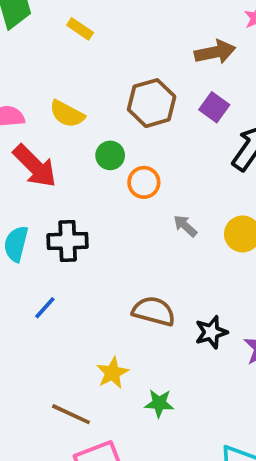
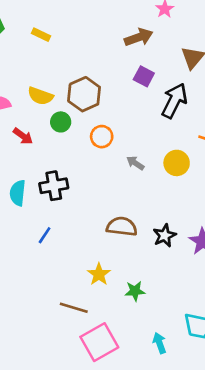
brown hexagon: (152, 103) -> (84, 94), moved
green circle: (110, 155) -> (61, 122), moved
red arrow: (35, 166) -> (23, 136), size x0.6

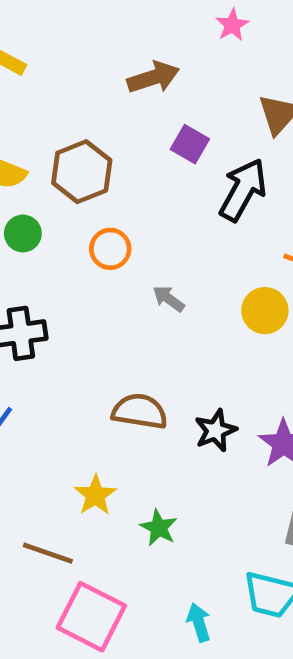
brown arrow: (139, 37) -> (153, 77), moved
green circle: (61, 122) -> (23, 233), moved
yellow circle: (177, 163) -> (265, 311), moved
green star: (135, 291) -> (159, 528), turned 30
pink square: (99, 342) -> (91, 617), turned -36

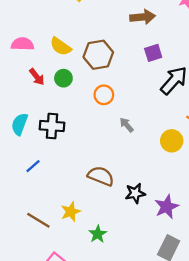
purple square: (190, 144) -> (153, 53), turned 30
brown line: (48, 553) -> (38, 220), moved

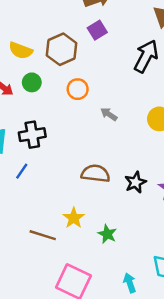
purple square: (153, 53) -> (97, 30), moved
blue line: (33, 166) -> (22, 171), moved

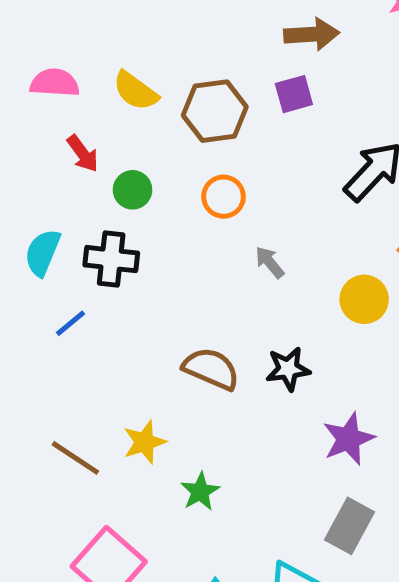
green circle: (32, 82) -> (133, 190), moved
black star: (135, 182) -> (288, 369), moved

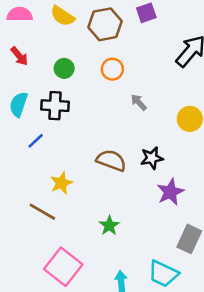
red arrow: (83, 154) -> (19, 56), moved
purple star: (348, 439) -> (170, 192), moved
yellow star: (144, 442) -> (61, 183), moved

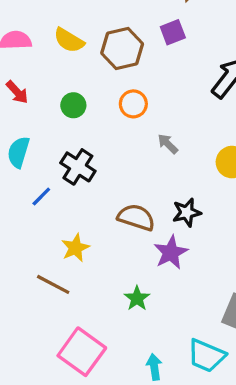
black cross: (55, 106) -> (78, 167), moved, turned 32
purple star: (170, 192) -> (171, 252), moved

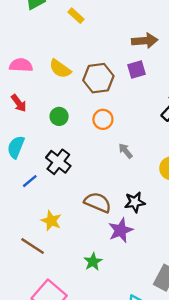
yellow star: (75, 248) -> (51, 221), turned -30

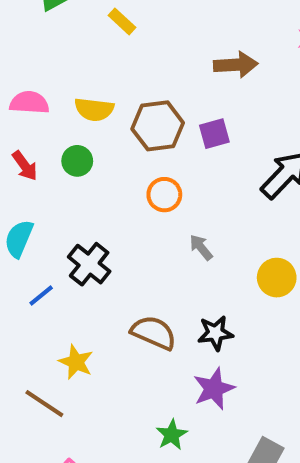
yellow semicircle: (60, 69) -> (94, 109), turned -30
purple square: (136, 70) -> (214, 134), moved
green circle: (59, 116) -> (77, 161), moved
purple star: (121, 230) -> (214, 389), moved
green star: (93, 262) -> (172, 435), moved

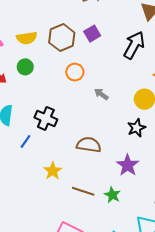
black star: (215, 333) -> (137, 128), moved
yellow star: (76, 362) -> (53, 171), turned 30
brown line: (44, 404) -> (83, 191), moved

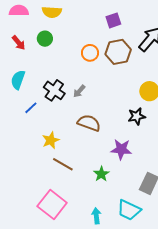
brown hexagon: (62, 38) -> (118, 52), moved
gray arrow: (101, 94) -> (79, 91), moved, turned -96
purple star: (128, 165) -> (121, 149), turned 30
brown line: (83, 191) -> (63, 164), moved

